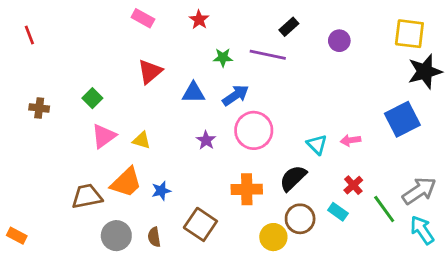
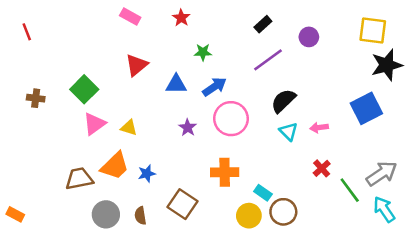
purple line: (268, 55) -> (268, 60), moved, turned -48
green square: (92, 98) -> (84, 89), size x1.5
black semicircle: (293, 178) -> (283, 101), moved
cyan rectangle: (338, 212) -> (263, 193), moved
brown circle: (300, 219) -> (283, 212), moved

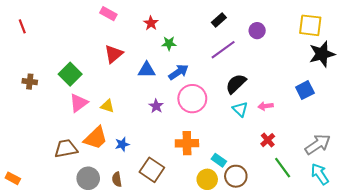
red star: (181, 18) -> (151, 23), moved
blue square: (366, 108) -> (305, 90), size x0.7
green line: (350, 190) -> (283, 168), moved

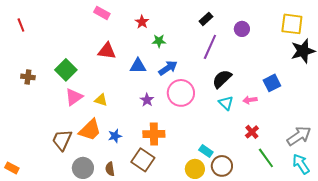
purple line: (223, 50) -> (210, 47), turned -30
red triangle: (114, 54) -> (107, 51), turned 48
blue square: (305, 90) -> (272, 83), moved
orange cross: (187, 143) -> (154, 134), moved
brown trapezoid: (66, 149) -> (62, 140), turned -55

